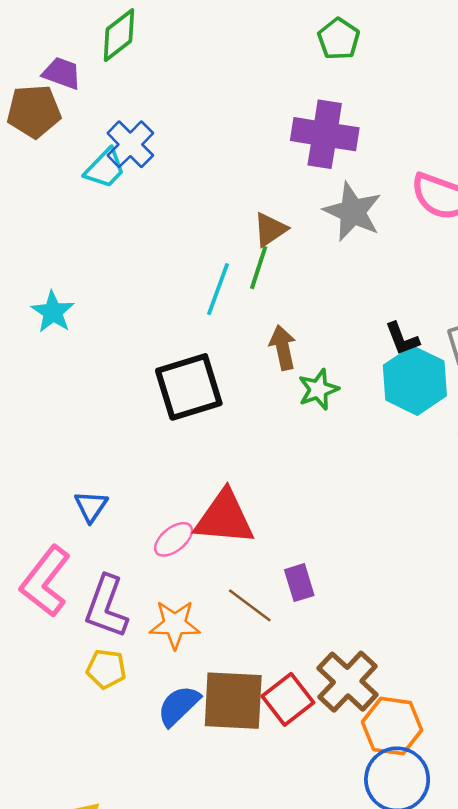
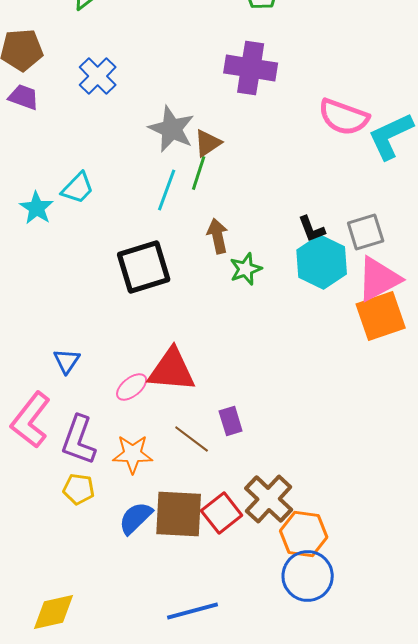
purple trapezoid: (62, 73) -> (24, 97), moved
cyan trapezoid: (105, 168) -> (78, 188), moved
gray star: (353, 212) -> (172, 129), moved

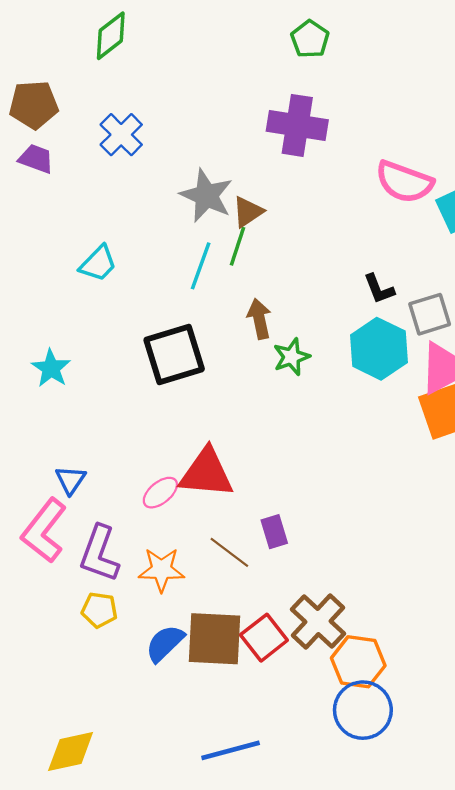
cyan star: (37, 208) -> (51, 368), moved
black L-shape: (312, 229) -> (379, 289), moved
blue triangle: (67, 361) -> (71, 480), moved

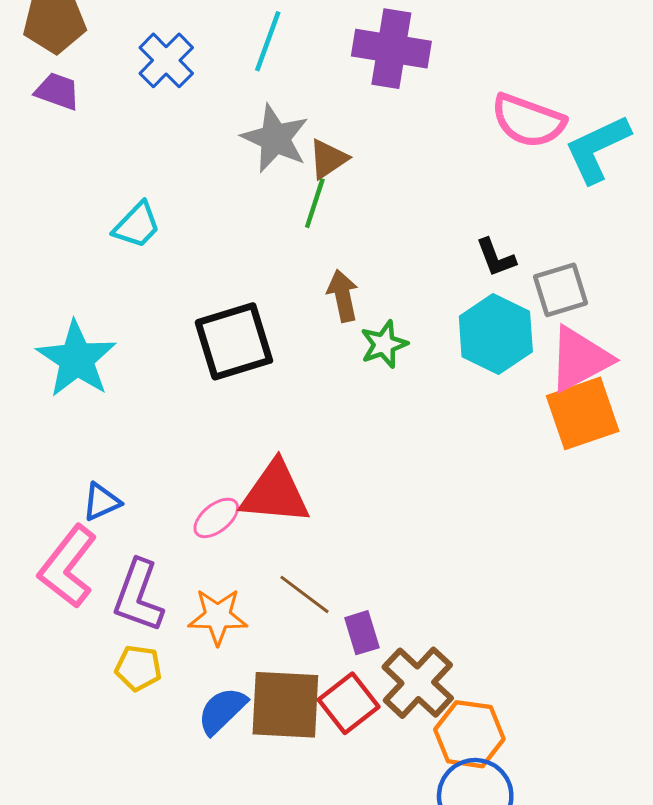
cyan line: (201, 266) -> (268, 41), moved
cyan star: (51, 368) -> (76, 359), size x1.6
blue triangle: (71, 480) -> (102, 502), turned 32
purple rectangle: (274, 532) -> (362, 633), moved

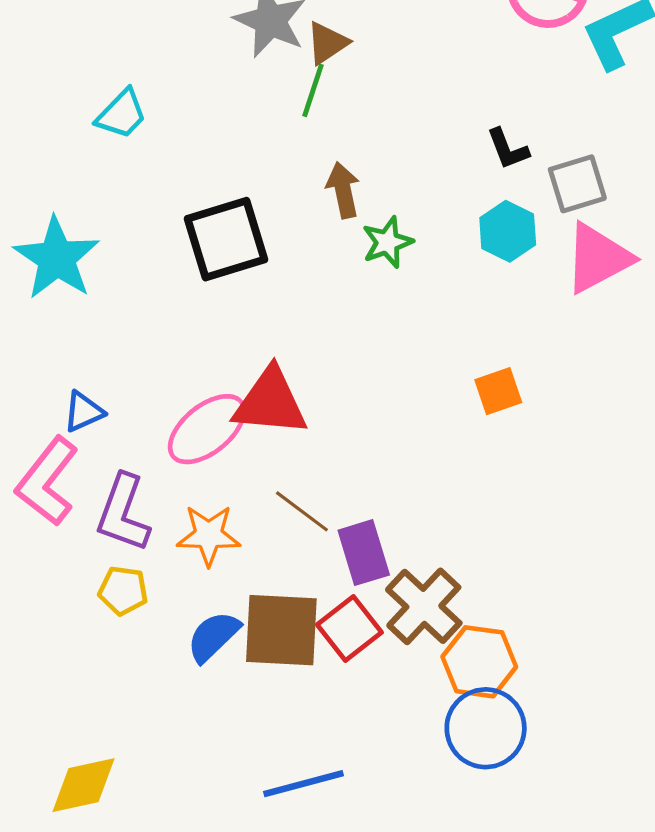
cyan hexagon: (496, 334) -> (508, 231), size x0.7
orange square: (583, 413) -> (498, 391), moved, size x0.6
pink ellipse: (216, 518) -> (207, 429), size x1.6
purple rectangle: (362, 633) -> (364, 553), size x1.4

